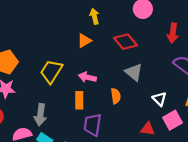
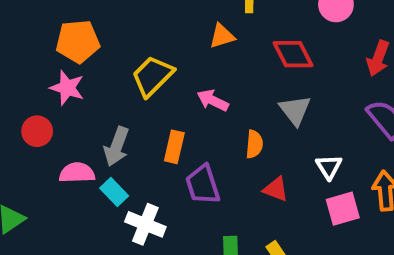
orange rectangle: (79, 100) -> (174, 147), moved
purple trapezoid: (93, 125) -> (203, 185), turned -40
red triangle: (148, 129) -> (276, 189), moved

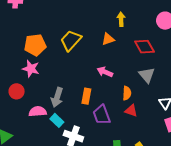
yellow trapezoid: (153, 76) -> (71, 40), moved
red triangle: (276, 189) -> (131, 111), moved

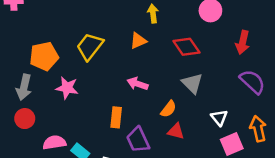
pink star: (31, 69) -> (67, 88), moved
orange semicircle: (127, 93) -> (168, 109), turned 40
gray arrow: (57, 97) -> (24, 87), moved

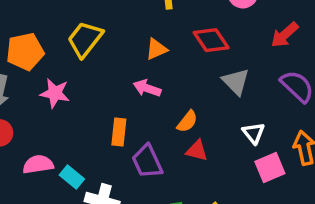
orange triangle: (138, 41) -> (156, 49), moved
red arrow: (243, 42) -> (285, 35), turned 35
gray triangle: (192, 83) -> (236, 82), moved

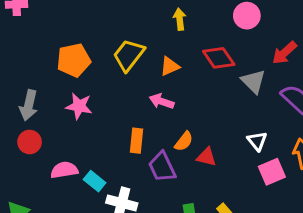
yellow trapezoid: (85, 39) -> (129, 55), moved
orange pentagon: (25, 52) -> (74, 60), moved
gray triangle: (236, 82) -> (253, 81), moved
orange semicircle: (187, 121) -> (184, 141), moved

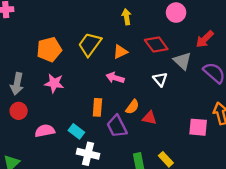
white triangle: (257, 141) -> (160, 79), moved
pink square: (272, 172) -> (198, 127), turned 30
cyan rectangle: (95, 181) -> (76, 131), moved

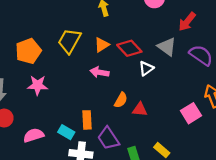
red diamond: (156, 44) -> (129, 48), moved
white triangle: (160, 79) -> (146, 68), turned 42
orange rectangle: (97, 107) -> (87, 120), moved
purple trapezoid: (117, 126) -> (108, 138), moved
pink square: (198, 127) -> (191, 113), turned -30

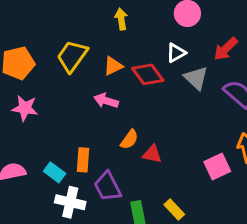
white triangle: (146, 68) -> (176, 53), moved

